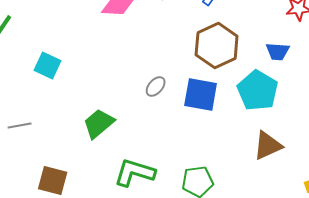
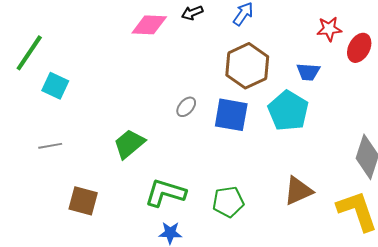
cyan square: (48, 66) -> (55, 86), moved
brown triangle: (268, 146) -> (298, 191), moved

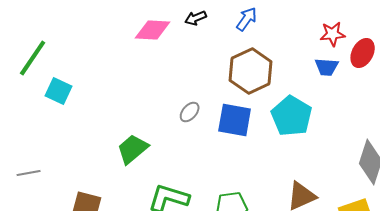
blue trapezoid: (308, 72) -> (327, 67), moved
gray line: (50, 146) -> (29, 173), moved

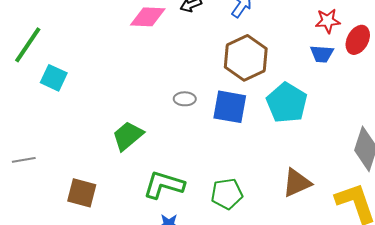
gray ellipse: (190, 112) -> (185, 99), turned 50

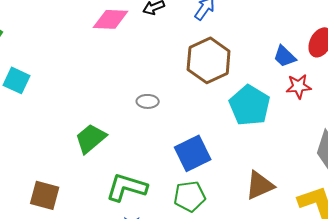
red star: (328, 21) -> (299, 86), moved
blue trapezoid: (322, 54) -> (285, 56), turned 40
blue square: (230, 107) -> (193, 153), moved, turned -36

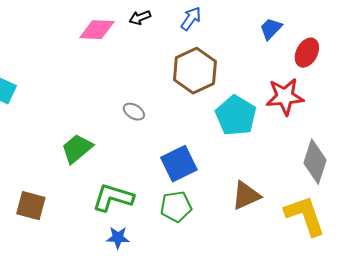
blue trapezoid: (285, 56) -> (271, 29), moved, turned 90
red star: (299, 86) -> (285, 97), size x1.5
gray ellipse: (148, 101) -> (134, 112), turned 30

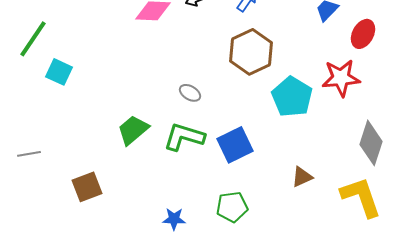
brown triangle: (246, 196) -> (302, 177), size x0.7
green L-shape: (113, 198) -> (184, 137), moved
brown square: (31, 206) -> (87, 187), turned -36
green pentagon: (176, 207) -> (232, 207), moved

